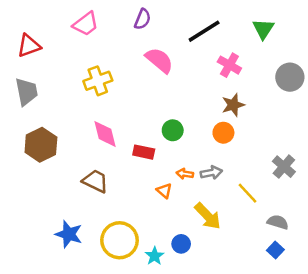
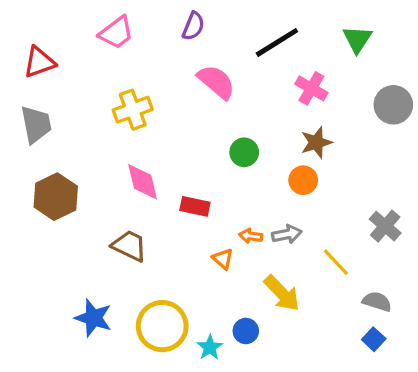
green circle: (173, 130) -> (244, 152), moved

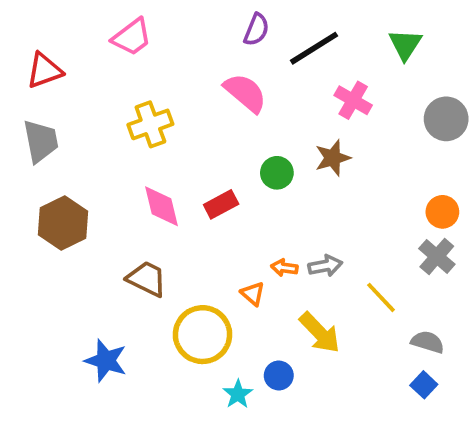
purple semicircle: (193, 26) -> (256, 30), moved
brown star: (316, 142) -> (333, 158), moved
orange circle: (303, 180) -> (442, 212), moved
red rectangle: (195, 206) -> (221, 204), moved, turned -40
yellow circle: (162, 326) -> (203, 335), moved

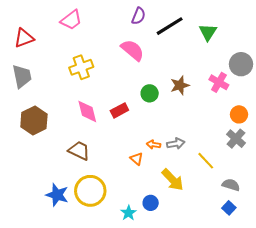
green triangle: (405, 44) -> (208, 32), moved
pink cross: (353, 100) -> (219, 82), moved
yellow circle: (203, 335) -> (90, 191), moved

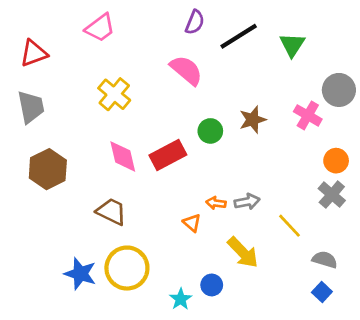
yellow cross: (81, 67) -> (114, 94), turned -30
red rectangle: (119, 110) -> (168, 155), size x1.4

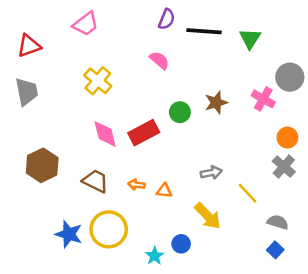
black line: (239, 36) -> (204, 31), turned 36
pink semicircle: (186, 70) -> (159, 60), size x0.7
brown hexagon: (48, 169) -> (42, 165), moved
orange arrow: (216, 203) -> (136, 185), moved
orange triangle: (192, 223) -> (164, 191), turned -35

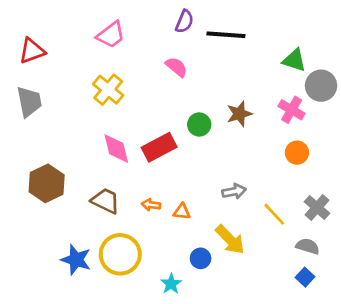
pink trapezoid: (86, 24) -> (111, 35), moved
green triangle: (250, 39) -> (294, 60), moved, turned -45
orange circle: (287, 138) -> (297, 153), moved
gray cross: (284, 167) -> (317, 207), moved
blue circle: (181, 244) -> (201, 258), moved

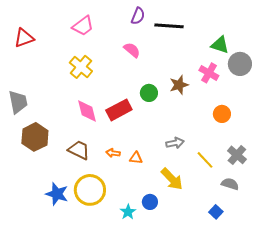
gray trapezoid: (29, 102) -> (18, 102), moved
pink cross: (292, 110) -> (209, 73), moved
blue circle: (201, 258) -> (150, 202), moved
blue square: (305, 277) -> (216, 212), moved

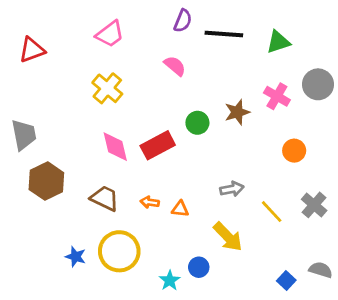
green triangle: (220, 45) -> (278, 42), moved, turned -36
gray semicircle: (230, 184) -> (321, 270), moved
blue star: (57, 194) -> (76, 257), size x0.7

